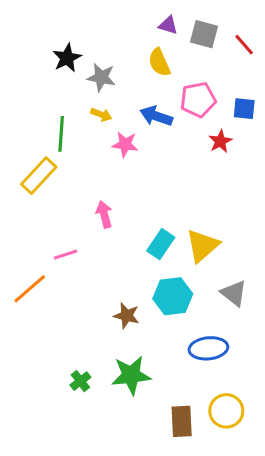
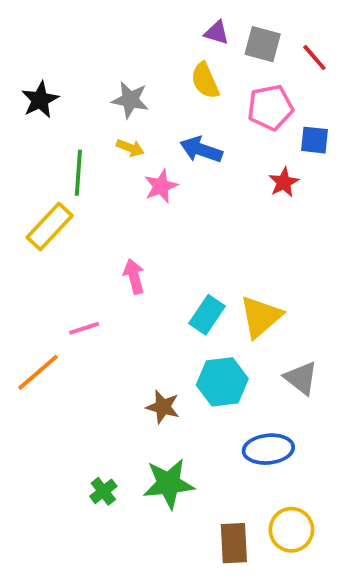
black star: (67, 58) -> (40, 100), moved
pink pentagon: (198, 100) -> (270, 107), moved
pink star: (125, 144) -> (161, 186), turned -30

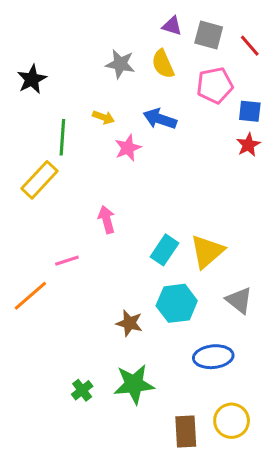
gray star: (130, 100) -> (120, 64), moved
red star: (284, 182) -> (248, 145), moved

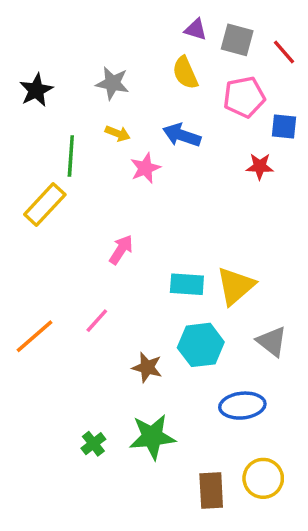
gray star: (120, 64) -> (112, 83), moved
red star: (248, 145) -> (260, 166), moved, turned 30
pink arrow: (107, 219) -> (121, 250), turned 48
cyan rectangle: (164, 250) -> (187, 284), turned 60
pink line: (67, 261) -> (97, 321), moved, turned -30

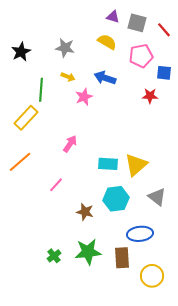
yellow semicircle: (185, 73) -> (107, 42), turned 144
orange line: (34, 336) -> (20, 162), moved
brown rectangle: (211, 490) -> (122, 258), moved

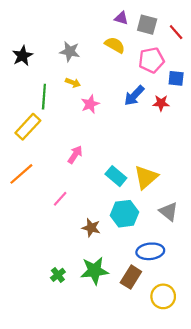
blue arrow: (105, 78) -> (134, 96), moved, turned -65
cyan rectangle: (108, 164) -> (116, 176), turned 36
brown rectangle: (122, 258) -> (131, 277), turned 35

